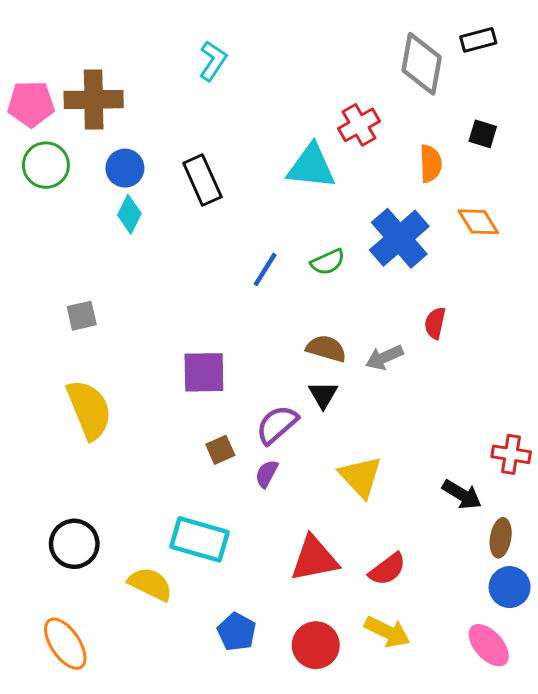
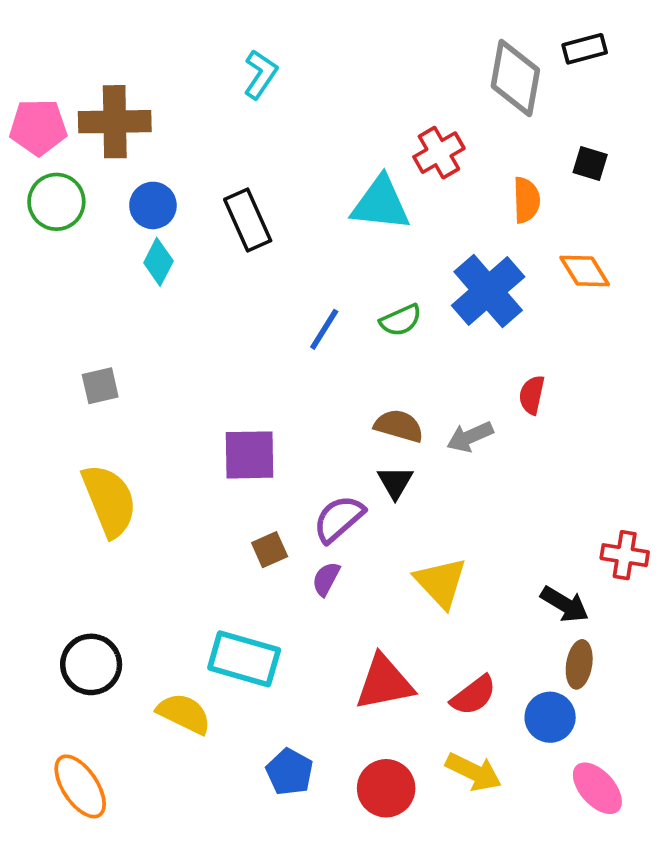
brown ellipse: (501, 538) -> (579, 664), moved
blue circle: (510, 587) -> (550, 717), moved

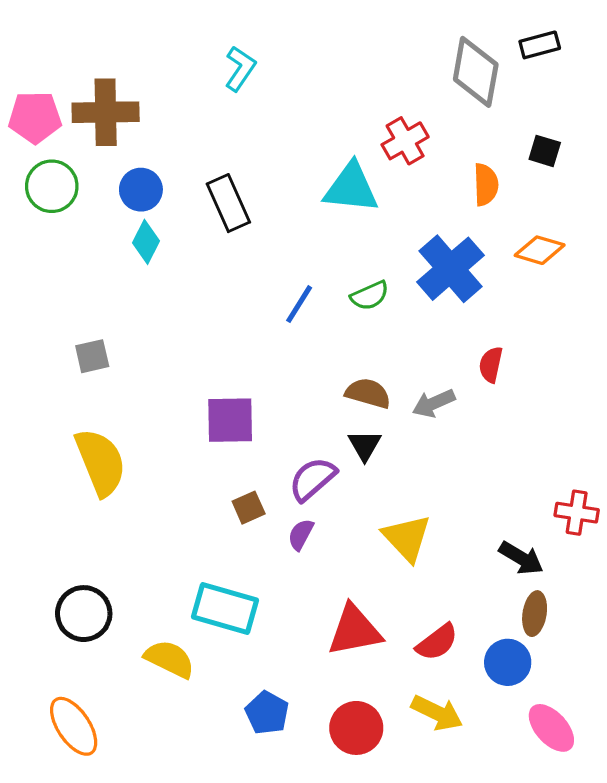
orange diamond: (585, 271) -> (540, 250), turned -42

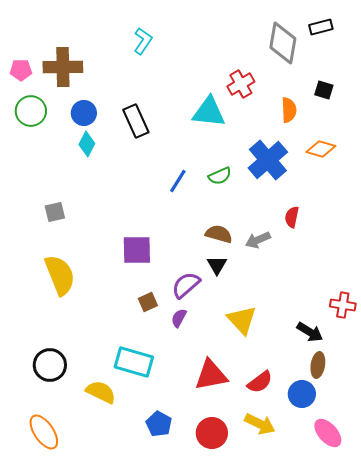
pink pentagon: (35, 117) -> (21, 70), size x0.7

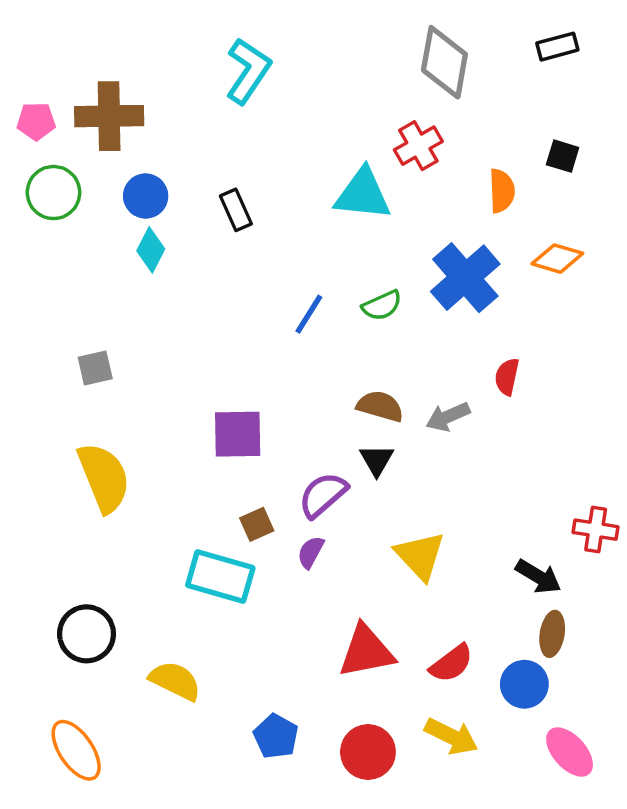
cyan L-shape: (143, 41) -> (248, 71), size x1.4
gray diamond: (283, 43) -> (444, 62), moved
black rectangle: (136, 121) -> (236, 210), size x0.7
cyan rectangle: (134, 362) -> (220, 577), moved

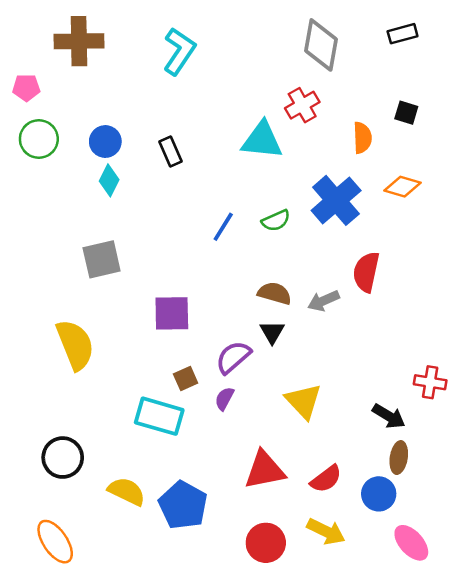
brown cross: (109, 116) -> (79, 41), moved
gray square: (95, 368) -> (102, 259), moved, size x1.5
red semicircle: (507, 377) -> (366, 272), size x1.5
blue pentagon: (276, 736) -> (183, 505), moved, size x1.5

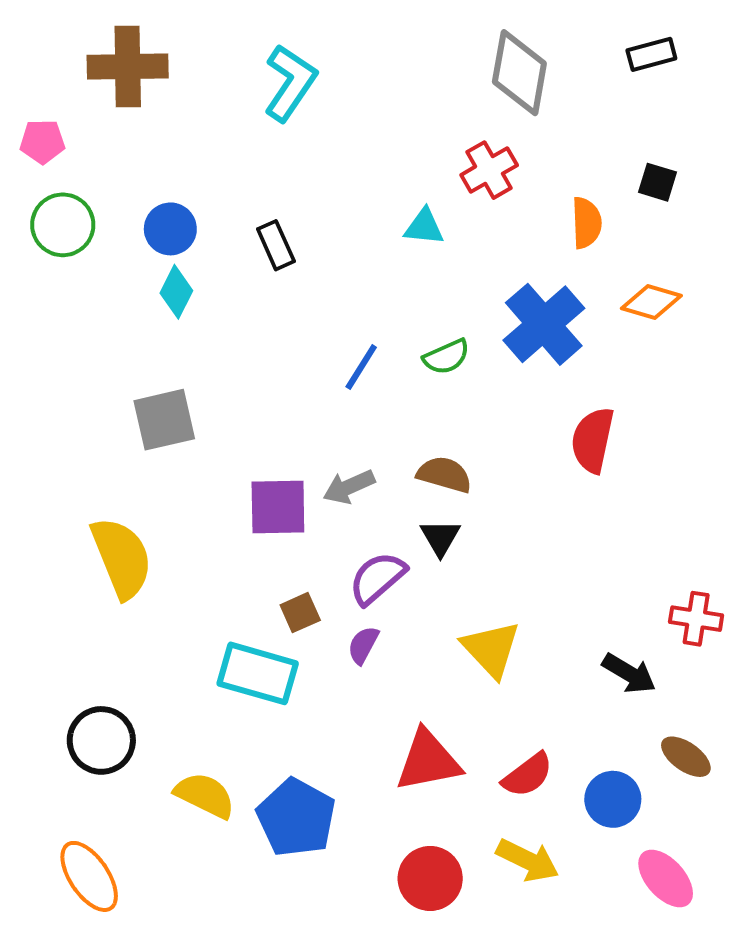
cyan triangle: (262, 140) -> (424, 227), size x0.6
gray arrow: (324, 301) -> (349, 487), moved
brown ellipse: (399, 458) -> (686, 757), moved, turned -64

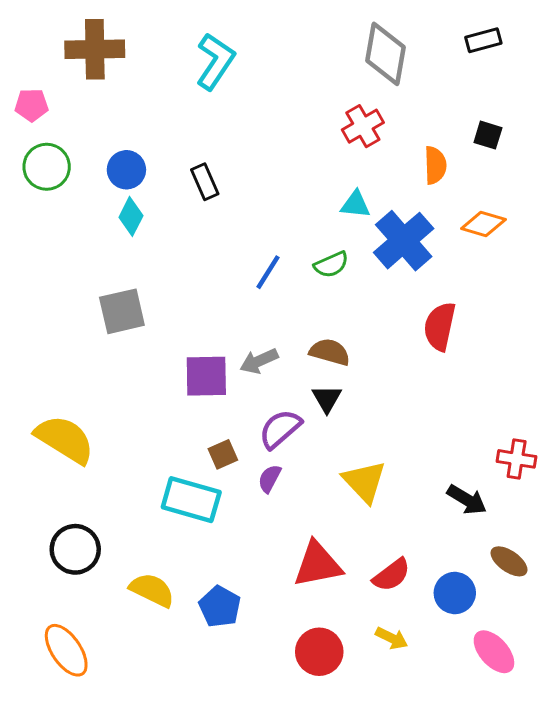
cyan triangle: (424, 227) -> (355, 204), moved
yellow semicircle: (122, 558) -> (65, 439), moved, turned -36
blue pentagon: (296, 818) -> (220, 607), size x0.7
yellow arrow: (528, 860) -> (392, 638), size x0.7

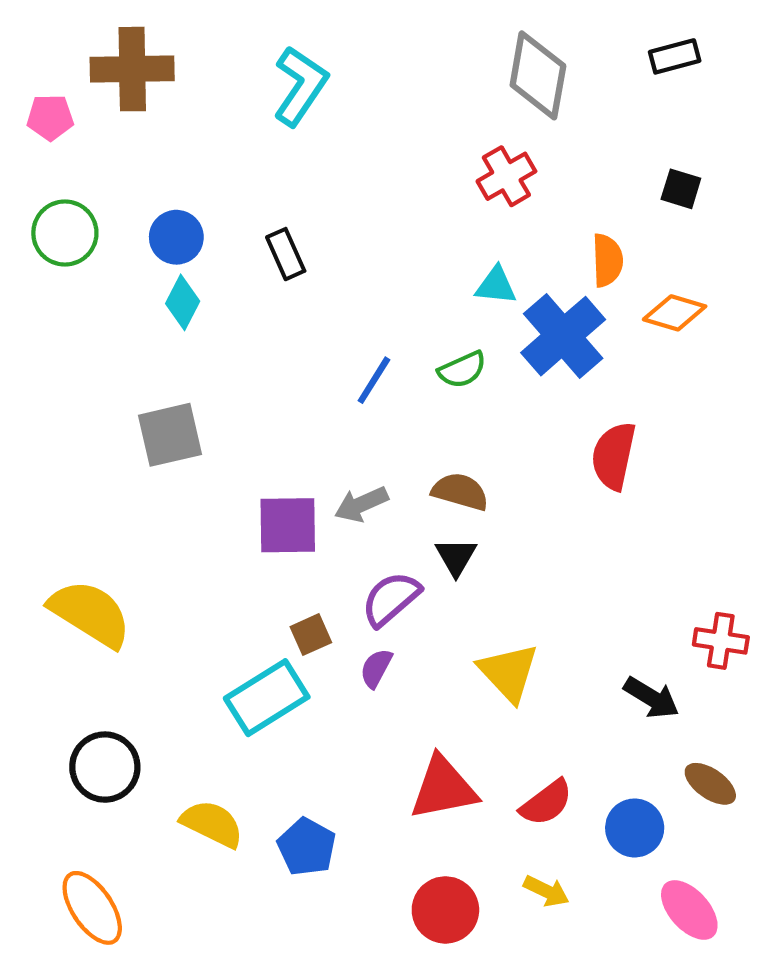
pink pentagon: (32, 105) -> (50, 117), moved
orange semicircle: (435, 165) -> (607, 260), moved
cyan rectangle: (191, 500) -> (267, 698), turned -48

